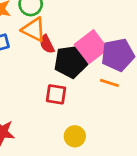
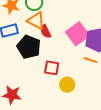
black pentagon: (71, 62) -> (29, 47), moved, turned 30
yellow circle: (75, 136) -> (67, 85), moved

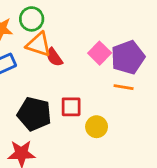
pink square: (78, 34) -> (100, 53), size x0.7
black pentagon: (29, 47) -> (34, 114), moved

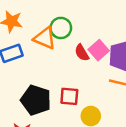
green circle: (32, 19) -> (61, 28), moved
red semicircle: (54, 57) -> (82, 53), moved

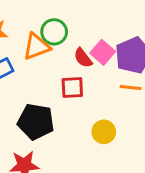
orange triangle: (45, 38) -> (36, 47), turned -35
red square: (69, 96) -> (72, 88), moved

